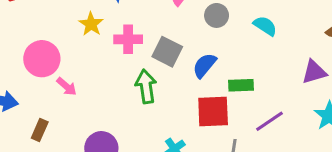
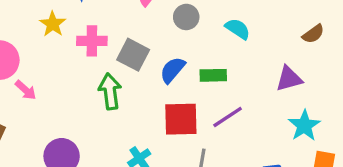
green rectangle: (241, 85) -> (213, 75), moved
purple line: (269, 121) -> (228, 117), moved

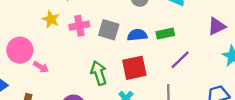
blue semicircle: (173, 70) -> (137, 35), turned 54
green arrow: (110, 91) -> (99, 73), moved
red square: (181, 119) -> (134, 68), moved

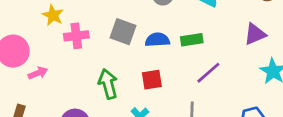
pink cross: (79, 26) -> (76, 36), moved
pink arrow: (41, 67) -> (38, 73), turned -56
red square: (134, 68) -> (152, 80), size x0.7

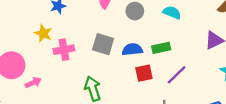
red square: (152, 80) -> (144, 73), moved

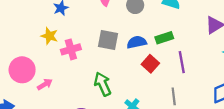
red square: (144, 73) -> (150, 64), turned -30
purple line: (177, 75) -> (182, 62), turned -50

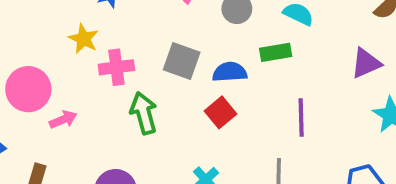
green rectangle: (164, 38) -> (276, 52), moved
red square: (150, 64) -> (220, 112), moved
green arrow: (103, 84) -> (144, 113), moved

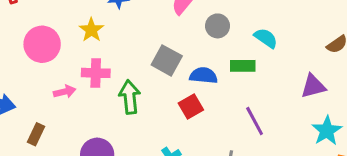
pink cross: (116, 67) -> (96, 73), moved
pink circle: (28, 89) -> (42, 44), moved
purple line: (301, 117) -> (255, 121), turned -36

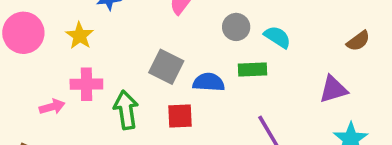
gray circle: (218, 26) -> (236, 27), moved
pink circle: (42, 44) -> (23, 33), moved
red square: (191, 107) -> (180, 116), moved, turned 30

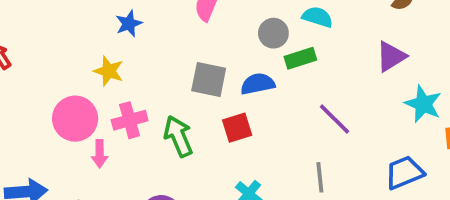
gray circle: (236, 27) -> (273, 33), moved
pink circle: (23, 33) -> (75, 119), moved
pink arrow: (52, 107) -> (100, 154), turned 120

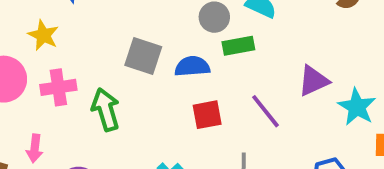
purple triangle: (391, 56) -> (313, 81), moved
red square: (237, 128) -> (207, 115), moved
pink arrow: (100, 154) -> (35, 148), moved

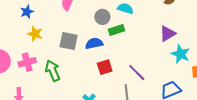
yellow star: (43, 35) -> (35, 34), moved
purple triangle: (313, 81) -> (168, 34), moved
purple line: (265, 111) -> (137, 73), moved

